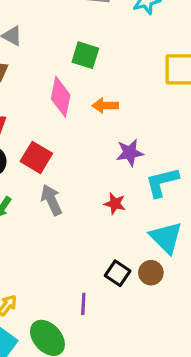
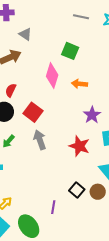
purple star: (130, 153) -> (92, 115), turned -30
red star: (115, 204) -> (79, 146), size x1.5

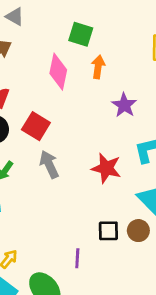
orange arrow: (79, 84) -> (98, 67), moved, turned 98
purple star: (92, 115) -> (124, 105), moved
black square: (77, 190) -> (108, 231), turned -35

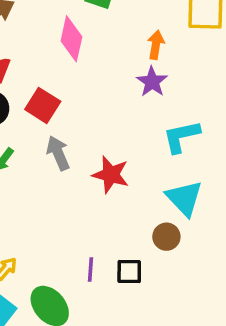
orange arrow: (98, 67) -> (156, 45), moved
red star: (106, 168) -> (111, 175), moved
black square: (108, 231) -> (129, 272), moved

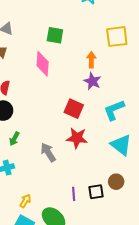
red square: (43, 105) -> (74, 109), moved
gray arrow: (58, 153) -> (48, 152), moved
brown circle: (166, 237) -> (116, 182), moved

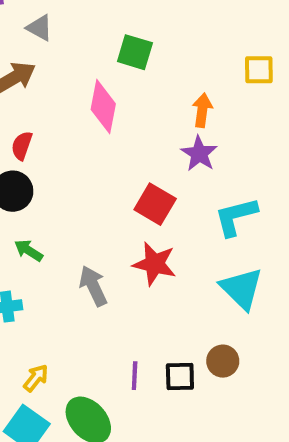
yellow square: (117, 37) -> (259, 70), size x0.7
green arrow: (14, 139) -> (29, 250), turned 88

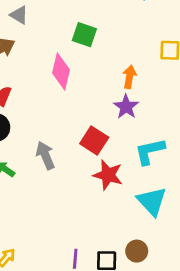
red star: (154, 264) -> (108, 175), moved
gray arrow: (93, 286) -> (45, 155), moved

